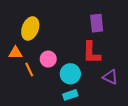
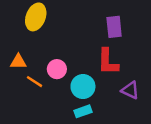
yellow ellipse: (30, 28) -> (36, 17), moved
orange line: (29, 70) -> (34, 82), turned -32

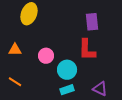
orange line: (34, 82) -> (15, 82), moved
purple triangle: (130, 90) -> (100, 89), moved

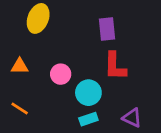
purple rectangle: (92, 22) -> (107, 29), moved

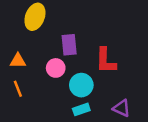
purple rectangle: (107, 29) -> (69, 45), moved
orange line: (20, 109) -> (18, 89), moved, turned 35

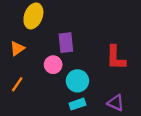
orange triangle: (18, 61) -> (17, 48), moved, turned -35
red L-shape: (106, 61) -> (116, 58), moved
orange line: (18, 89) -> (17, 84), turned 56

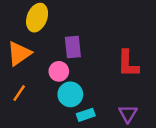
orange triangle: (17, 48) -> (19, 53), size x1.5
cyan circle: (77, 81) -> (70, 94), moved
purple triangle: (116, 103) -> (128, 114), turned 36

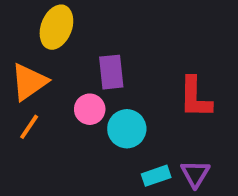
orange line: (19, 93) -> (29, 127), moved
cyan circle: (70, 94) -> (127, 129), moved
cyan rectangle: (86, 115) -> (156, 176), moved

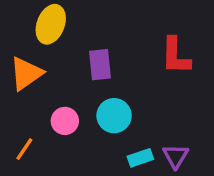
red L-shape: (195, 97) -> (176, 56), moved
pink circle: (90, 109) -> (65, 121), moved
orange line: (29, 127) -> (24, 149), moved

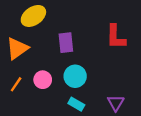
yellow ellipse: (51, 24) -> (33, 16), turned 35
orange line: (24, 149) -> (16, 84), moved
cyan rectangle: (140, 158) -> (76, 104), moved, turned 49

